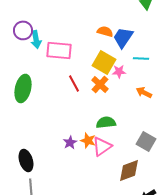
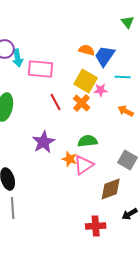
purple star: (70, 142) -> (44, 142), moved, size x1.6

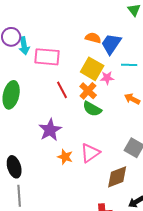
green semicircle: (88, 141) -> (92, 109), moved, turned -144
orange star: (70, 159) -> (65, 157), moved

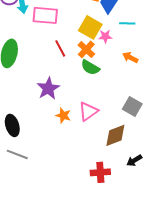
gray line: (19, 196) -> (17, 154), turned -65

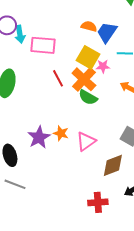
orange cross: (86, 49) -> (84, 79), size x1.4
purple star: (48, 88) -> (39, 137), moved
orange star: (63, 115) -> (61, 133), moved

